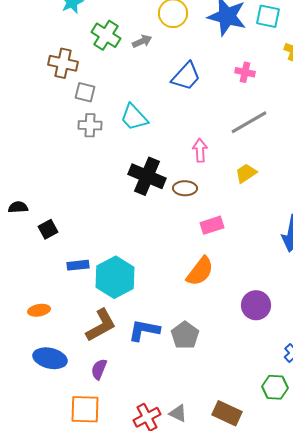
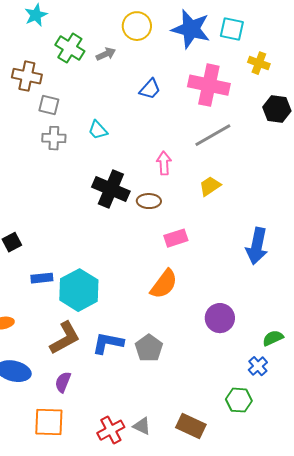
pink cross: (245, 72) -> (209, 85), size x2.0
blue trapezoid: (186, 76) -> (150, 89), size x0.7
cyan trapezoid: (134, 117) -> (98, 130), size x0.7

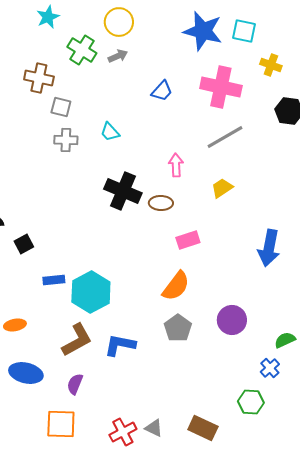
yellow circle: (137, 26) -> (119, 22), moved
gray pentagon: (149, 348) -> (178, 328), moved

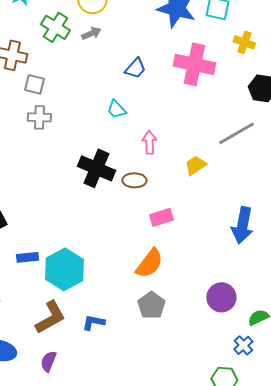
cyan trapezoid: (110, 132) -> (116, 109), moved
gray line: (225, 137) -> (236, 133), moved
purple circle: (232, 320) -> (221, 297), moved
blue L-shape: (120, 345) -> (93, 322), size x0.7

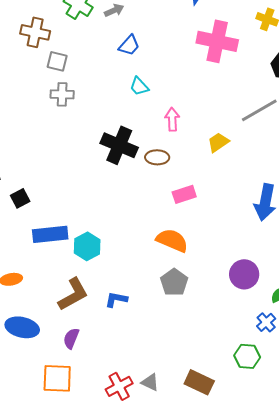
blue trapezoid: (135, 68) -> (129, 45), moved
blue rectangle: (27, 257) -> (50, 234), size x1.6
orange semicircle: (149, 263) -> (172, 240), turned -104
cyan hexagon: (64, 269) -> (87, 246), size x0.7

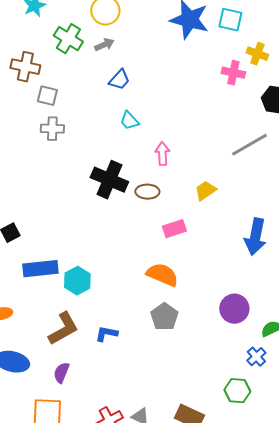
pink cross: (217, 41) -> (233, 73), moved, size x0.6
yellow trapezoid: (218, 142) -> (205, 191), moved

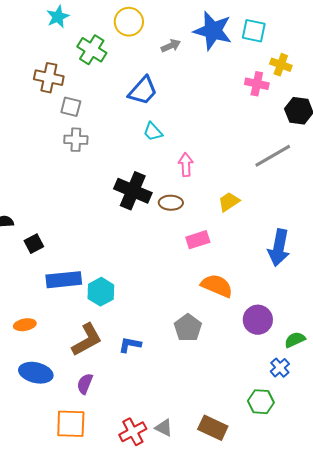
gray arrow: (104, 45) -> (171, 46), moved
blue trapezoid: (119, 80) -> (143, 91), size x1.4
orange semicircle: (162, 275) -> (217, 286), moved

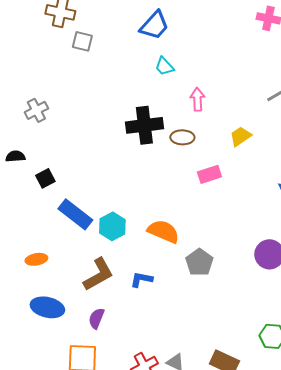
gray cross: (76, 140) -> (36, 110), moved, turned -30
black cross: (133, 191) -> (144, 125), turned -30
blue rectangle: (64, 280) -> (75, 214), turned 44
orange semicircle: (217, 286) -> (163, 231), moved

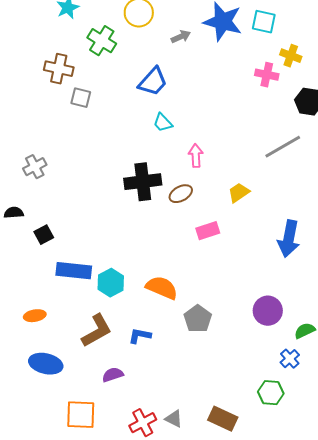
brown ellipse: (182, 137) -> (181, 194), turned -30
blue rectangle: (75, 214) -> (74, 271), turned -32
purple semicircle: (96, 318) -> (113, 375), moved, turned 50

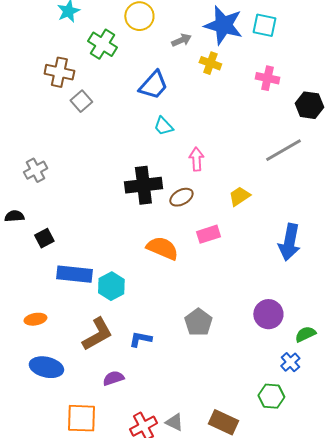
yellow cross: (291, 56) -> (210, 63), moved
gray square: (81, 98) -> (81, 101), turned 35
orange semicircle: (162, 288) -> (162, 248), moved

